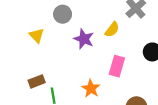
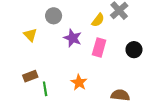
yellow semicircle: (112, 30) -> (98, 20), moved
pink rectangle: (117, 66) -> (99, 48), moved

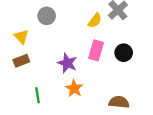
purple star: (73, 38) -> (67, 63), moved
black circle: (134, 50) -> (124, 53), moved
brown rectangle: (30, 76) -> (21, 61), moved

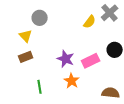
gray circle: (47, 16) -> (40, 18), moved
pink rectangle: (96, 50) -> (91, 61), moved, turned 48

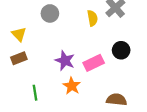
gray circle: (40, 18) -> (50, 13), moved
yellow semicircle: (90, 22) -> (92, 18), turned -48

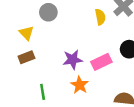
gray circle: (50, 13) -> (48, 12), moved
purple star: (65, 61) -> (73, 60), turned -30

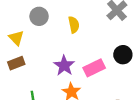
yellow semicircle: (100, 17) -> (74, 25), moved
purple star: (73, 60) -> (64, 65), turned -30

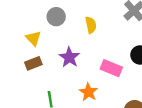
purple star: (64, 65) -> (69, 57), moved
pink rectangle: (94, 68) -> (111, 68), turned 48

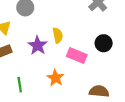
yellow semicircle: (91, 25) -> (58, 35), moved

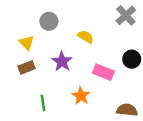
yellow semicircle: (58, 35) -> (86, 37), moved, turned -48

